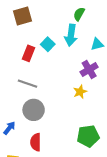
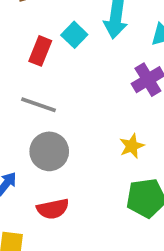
yellow star: (80, 92) -> (132, 146), moved
red semicircle: (36, 142) -> (53, 209), turned -102

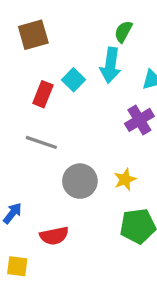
gray circle: (49, 151) -> (80, 181), moved

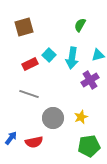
cyan arrow: (110, 65) -> (72, 58), moved
red rectangle: (43, 94) -> (30, 64), turned 42
red semicircle: (54, 236) -> (34, 142), moved

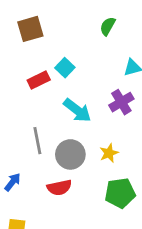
cyan arrow: (72, 58) -> (77, 110), moved, turned -60
gray line: (29, 94) -> (37, 141), moved, turned 60
red semicircle: (34, 142) -> (59, 188), moved

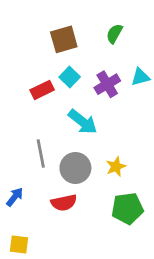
brown square: (30, 29) -> (64, 39), moved
purple cross: (121, 102) -> (107, 84), moved

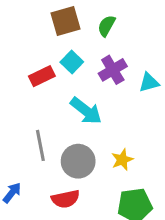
green semicircle: (114, 34) -> (106, 26), moved
cyan triangle: (140, 77) -> (149, 82), moved

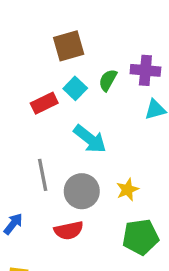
green semicircle: (106, 26) -> (108, 80), moved
purple cross: (113, 70) -> (145, 70), moved, turned 36

